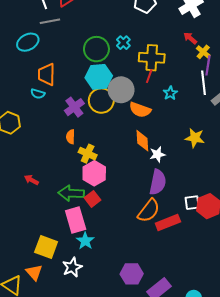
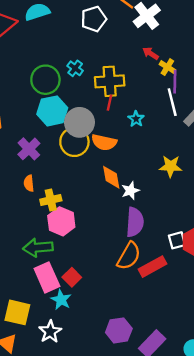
yellow circle: (101, 101) -> (74, 142), moved
yellow cross: (88, 154) -> (51, 200), turned -30
red square: (93, 199) -> (72, 277), moved

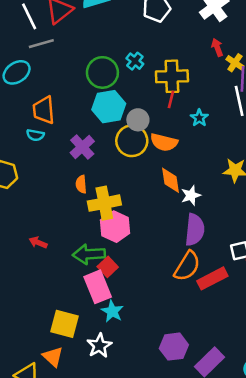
red arrow: (151, 53) -> (217, 47), turned 35
gray circle: (79, 122) -> (138, 120), size x0.7
yellow cross: (51, 200) -> (104, 203), size x1.4
red square: (72, 277) -> (108, 267), moved

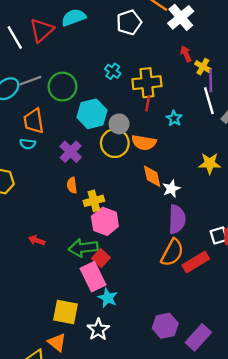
gray line: (41, 44) -> (30, 81), moved
green circle: (102, 72) -> (63, 87), moved
yellow cross: (104, 203) -> (94, 201), size x0.7

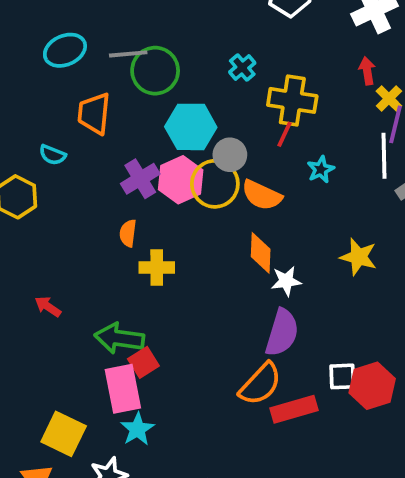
gray line: (30, 81) -> (128, 54), moved
cyan semicircle: (28, 144) -> (52, 155), moved
pink hexagon: (105, 221) -> (181, 180), moved

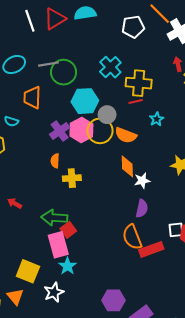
cyan cross: (242, 68) -> (110, 67), size x1.5
red line: (284, 134) -> (136, 102), turned 56
purple semicircle: (282, 333) -> (142, 209), size x0.7
orange semicircle: (260, 384) -> (132, 237), turned 120

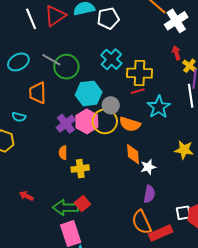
white pentagon: (133, 27) -> (108, 18), moved
gray line: (48, 64) -> (51, 60), turned 42
cyan star: (157, 119) -> (159, 107), size x1.6
red square: (68, 230) -> (82, 204), moved

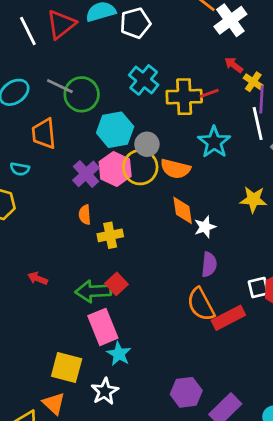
red arrow: (176, 53) -> (234, 65), turned -32
red line: (138, 91) -> (209, 93), moved

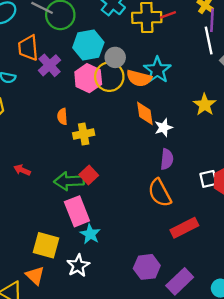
cyan star: (214, 142) -> (157, 70), moved
purple cross: (86, 174) -> (49, 65), moved
yellow star: (253, 200) -> (205, 105), turned 30
red rectangle: (228, 318) -> (184, 228), moved

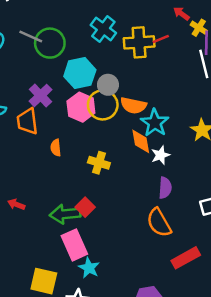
orange trapezoid: (28, 48) -> (27, 121), moved
cyan star: (157, 70) -> (155, 123), moved
yellow cross: (84, 134) -> (99, 163), moved, turned 30

